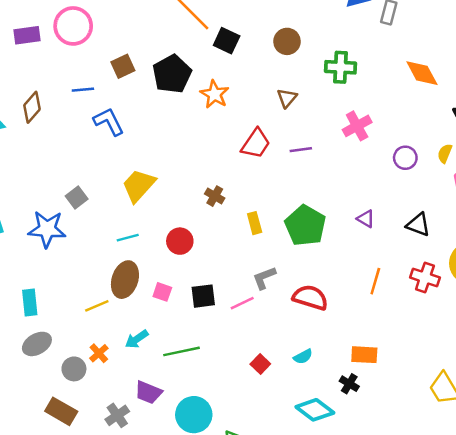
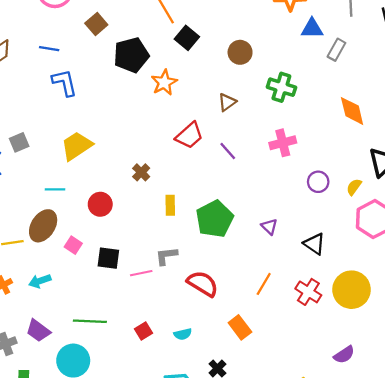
brown square: (123, 66) -> (96, 24), moved, turned -30
purple line: (301, 150) -> (228, 151), turned 42
green line: (181, 351) -> (90, 321), moved
orange rectangle: (364, 355) -> (240, 327), moved, turned 35

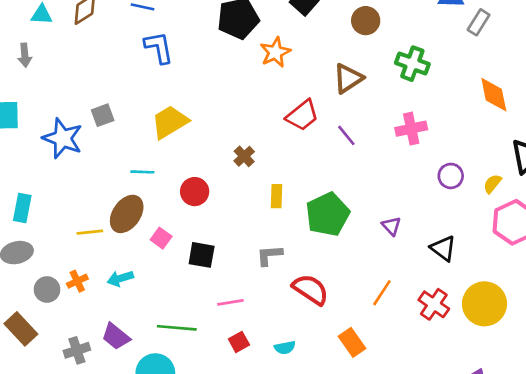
brown triangle: (227, 102) -> (348, 78), size x1.4
pink line: (141, 273) -> (230, 302), moved

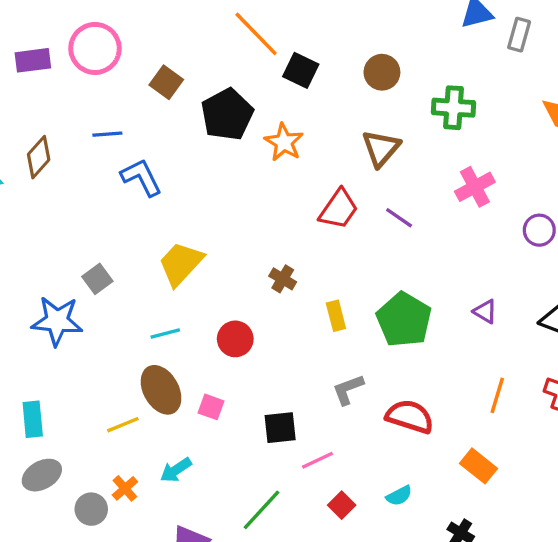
brown ellipse: (127, 214) -> (161, 390), turned -48
black square: (202, 255) -> (280, 428), moved
green line: (177, 328) -> (262, 510), turned -36

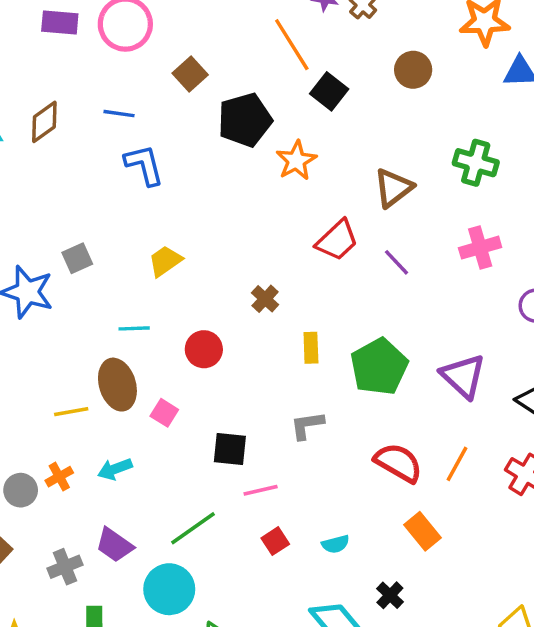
brown circle: (382, 72) -> (413, 70), moved
yellow trapezoid: (181, 264) -> (165, 261), size x0.7
purple triangle: (485, 311) -> (463, 376), size x1.8
red semicircle: (410, 416) -> (398, 463), moved

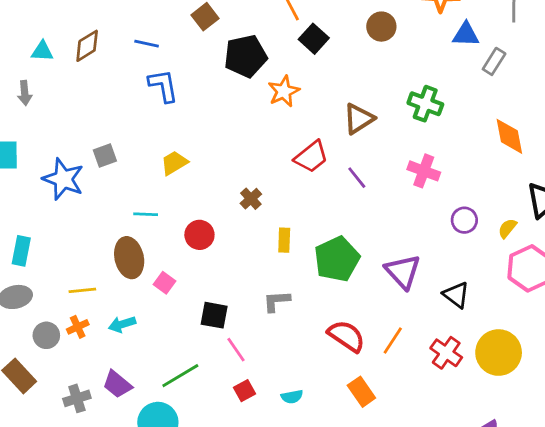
pink cross: (480, 248) -> (424, 171), turned 32
yellow line: (71, 412) -> (82, 290), moved
pink line: (261, 490) -> (236, 350), turned 64

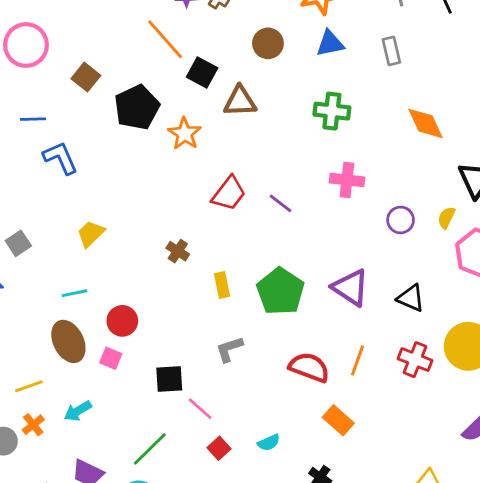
blue triangle: (466, 34) -> (330, 44), moved
gray rectangle: (494, 61) -> (391, 51), turned -32
brown triangle: (359, 119) -> (240, 101), moved, turned 44
red circle: (199, 235) -> (122, 321), moved

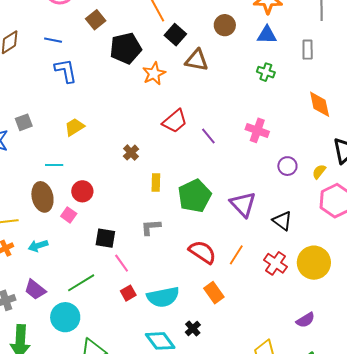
green cross: (332, 111) -> (266, 72), moved, size x0.7
cyan semicircle: (269, 443) -> (163, 297), size x2.0

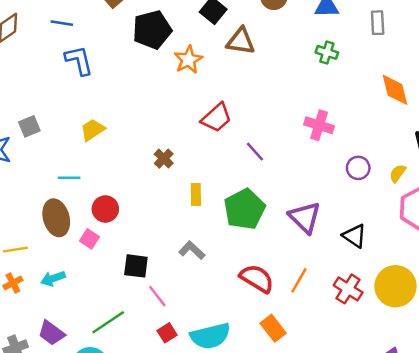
purple line: (208, 136) -> (255, 152), moved
gray L-shape: (151, 227) -> (192, 250), turned 50

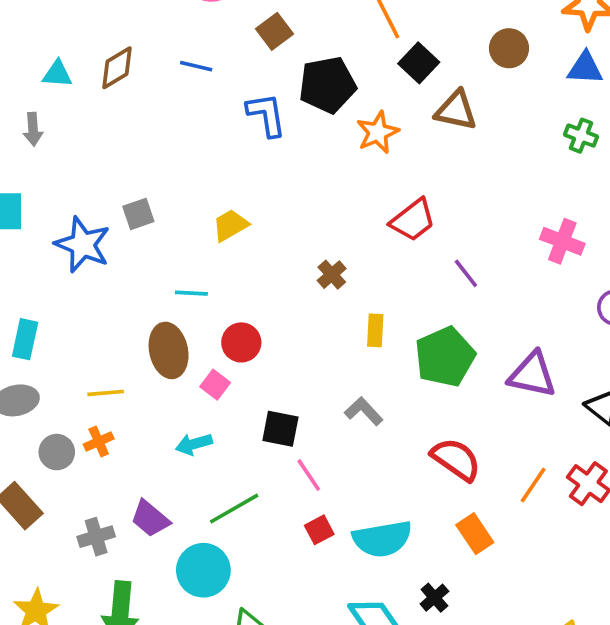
blue L-shape: (79, 60) -> (266, 115), moved
purple triangle: (305, 217) -> (532, 375), turned -36
cyan arrow: (53, 278) -> (194, 444), moved
orange line: (299, 280) -> (533, 485), moved

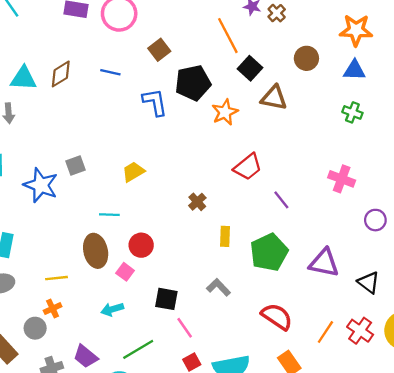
cyan triangle: (57, 74) -> (23, 78), size x1.4
gray circle: (57, 452) -> (35, 328), moved

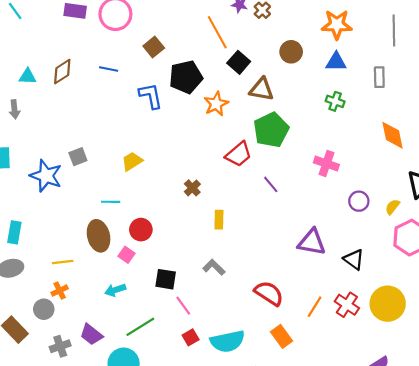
cyan triangle: (23, 78) -> (28, 77), size x0.7
green pentagon: (269, 252) -> (271, 130), moved

